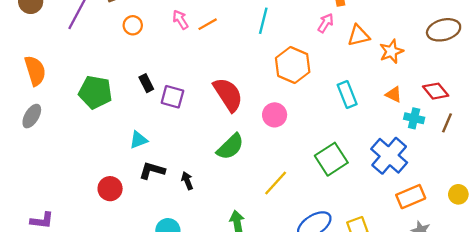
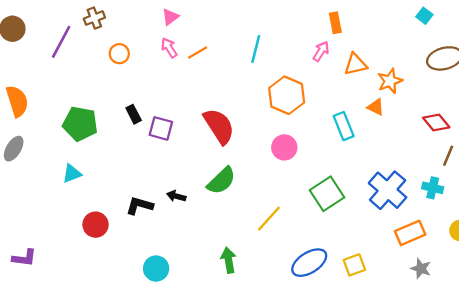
orange triangle: (394, 94) -> (376, 107), moved
pink circle: (275, 115) -> (284, 147), moved
cyan cross: (414, 118) -> (433, 188), moved
cyan triangle: (138, 140) -> (72, 174), moved
black arrow: (187, 181) -> (176, 196), moved, turned -54

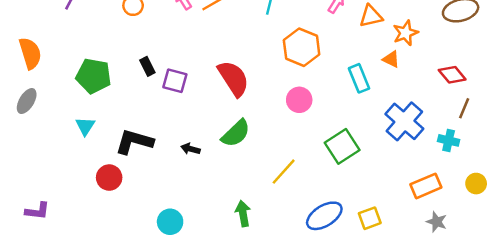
cyan triangle: (72, 174) -> (85, 126), turned -36
blue cross: (388, 190) -> (404, 121), moved
black L-shape: (139, 206) -> (134, 142), moved, size x1.4

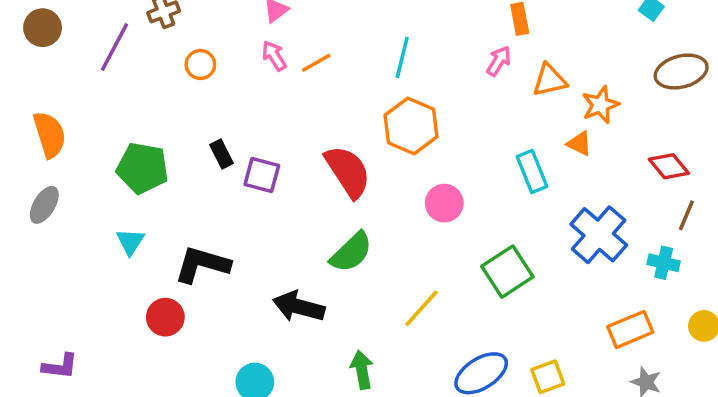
orange hexagon: (302, 47) -> (411, 126), moved
black arrow: (190, 149) -> (299, 307), moved, size x1.8

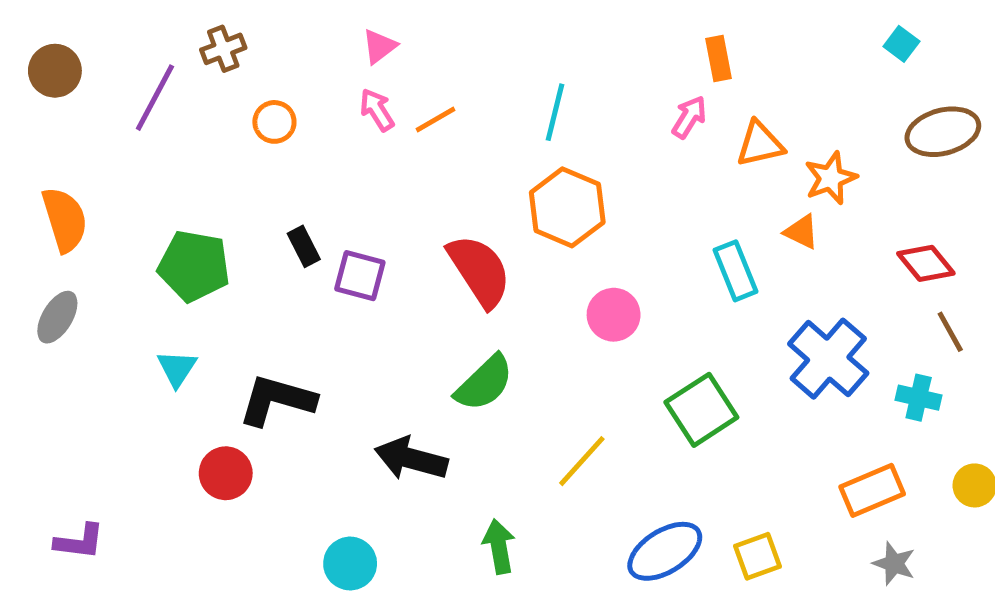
brown line: (686, 215) -> (950, 332), turned -52

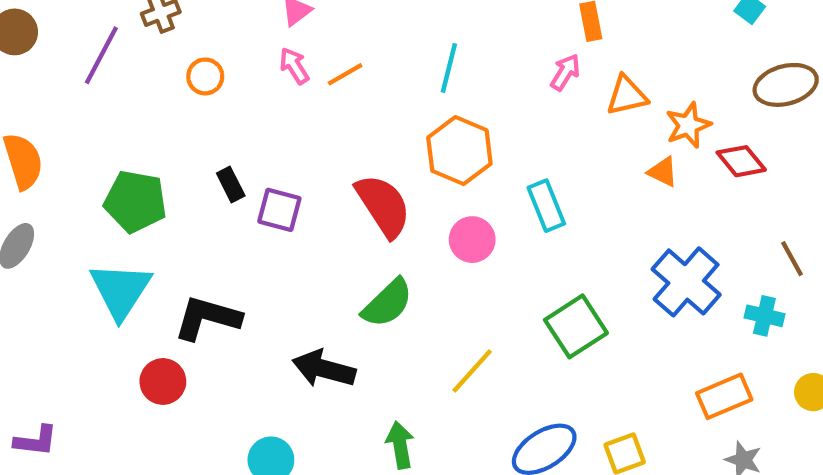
red diamond: (926, 263) -> (741, 161), moved
cyan rectangle: (736, 271) -> (546, 206), moved
pink circle: (614, 315) -> (472, 240), moved
cyan triangle: (177, 368) -> (121, 290), size x1.8

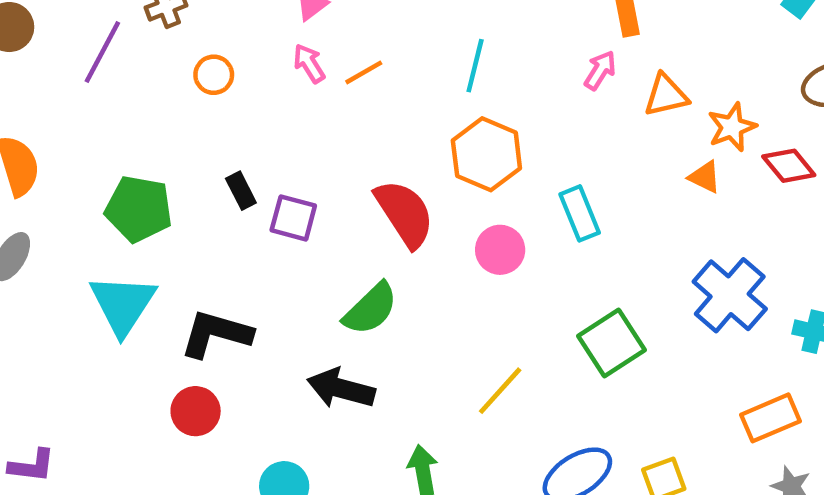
green semicircle: (387, 303) -> (371, 309), moved
red circle: (163, 381) -> (196, 411), moved

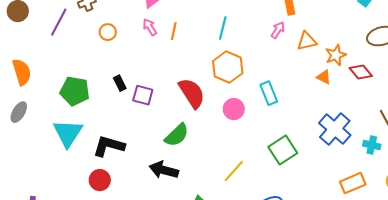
orange line: (364, 72) -> (174, 31), turned -48

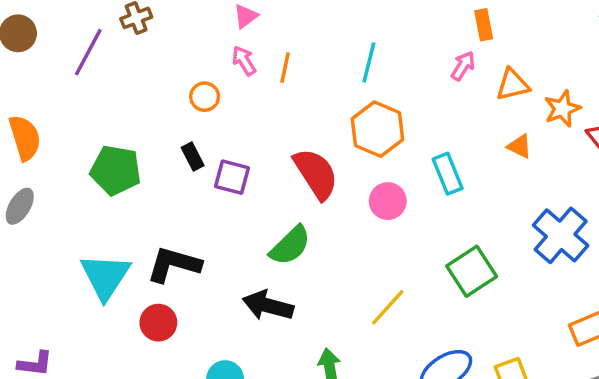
orange circle: (108, 32) -> (205, 97), moved
orange triangle: (324, 77) -> (520, 146), moved
cyan triangle: (68, 133) -> (105, 276), moved

